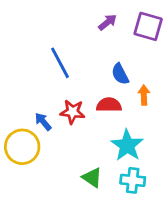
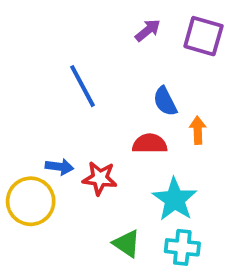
red star: (73, 112) -> (100, 178), moved
blue arrow: (43, 122) -> (59, 167), turned 138

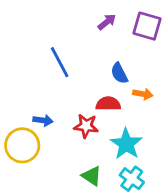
orange arrow: (198, 130) -> (143, 94), turned 102
red star: (100, 178) -> (86, 126), moved
cyan cross: (182, 247) -> (132, 179), turned 30

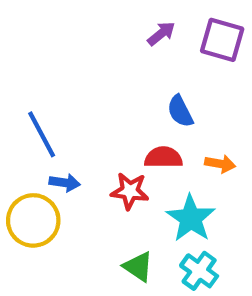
blue line: (60, 62) -> (42, 134), moved
orange arrow: (143, 94) -> (220, 164), moved

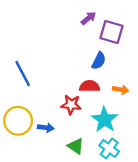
purple square: (222, 40) -> (111, 32), moved
blue semicircle: (180, 111) -> (99, 61), turned -126
blue arrow: (65, 183) -> (46, 128), moved

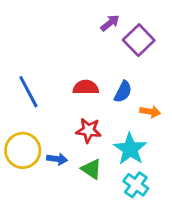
purple square: (111, 32) -> (139, 40), turned 30
blue semicircle: (99, 61) -> (123, 92), moved
red semicircle: (90, 86) -> (86, 87), moved
green triangle: (76, 146) -> (91, 169), moved

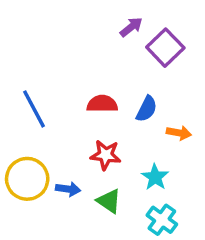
cyan star: (130, 149) -> (155, 177), size x0.7

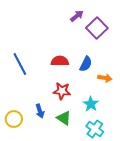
yellow circle: (27, 179) -> (14, 119), moved, size x0.7
blue arrow: (68, 189) -> (40, 111), turned 64

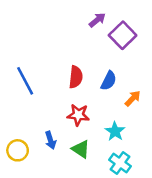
red semicircle: (60, 61) -> (76, 77), turned 96
orange arrow: (105, 78) -> (133, 98), turned -56

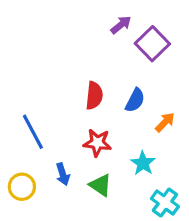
blue line: (25, 81) -> (33, 132), moved
cyan cross: (120, 163) -> (165, 202), moved

